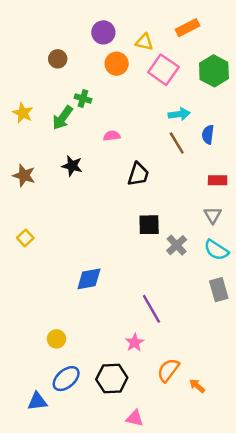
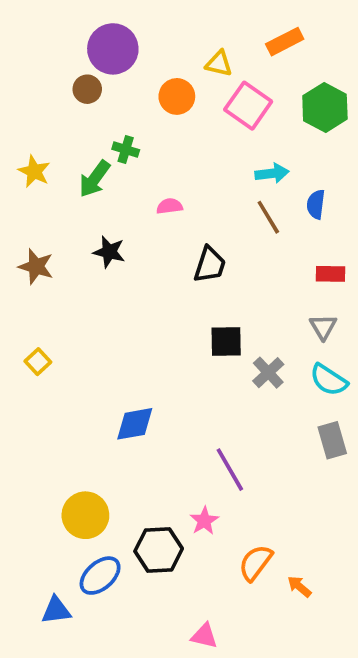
purple circle: (103, 32) -> (113, 49), moved, size x1.4
yellow circle: (56, 339) -> (85, 515), size x1.6
black hexagon: (112, 379) -> (159, 550), moved

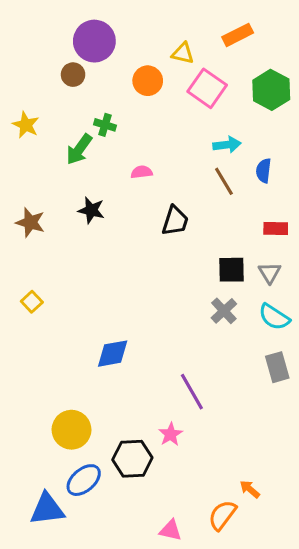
yellow star: (34, 171) -> (26, 125), moved
black square: (226, 342) -> (232, 270), moved
orange semicircle: (255, 563) -> (222, 515), moved
blue triangle: (56, 610) -> (47, 509), size x1.4

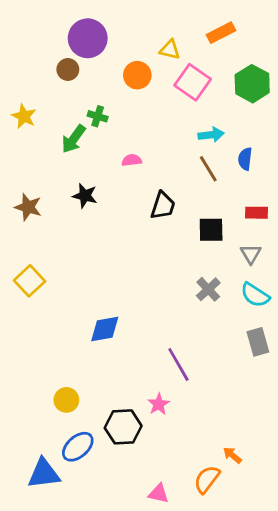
black square: (232, 270) -> (211, 230), moved
yellow square: (32, 302) -> (30, 281), size x1.5
yellow circle: (71, 430) -> (66, 400), size x0.7

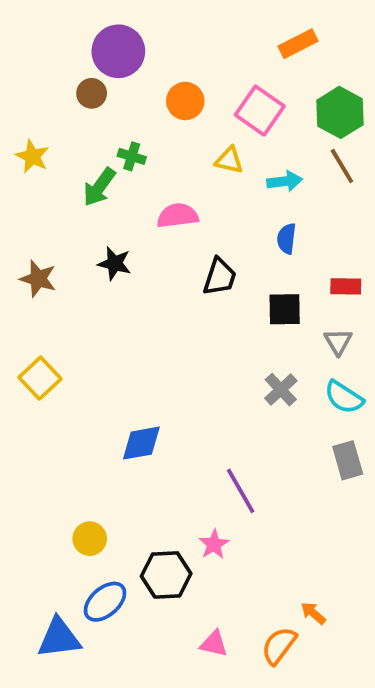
yellow triangle: (170, 50) -> (229, 160), moved
blue semicircle: (245, 159) -> (287, 239), moved
pink semicircle: (132, 160) -> (178, 216), size x1.5
brown line: (208, 169) -> (342, 166), moved
pink triangle: (159, 494) -> (214, 644), moved

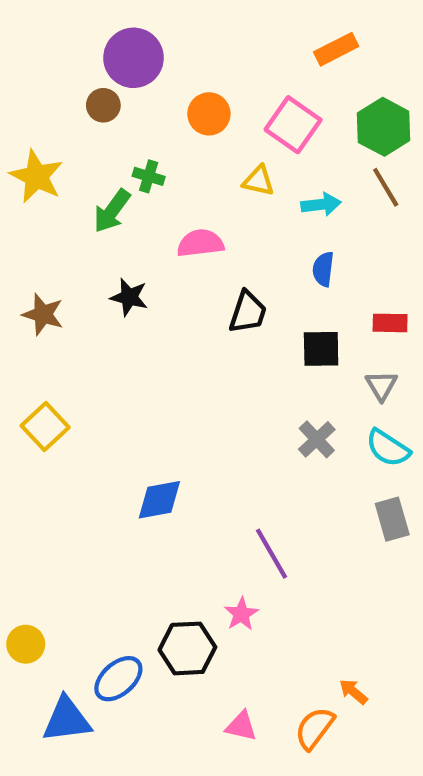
yellow star: (32, 156) -> (37, 176), size x1.4
yellow circle: (90, 539) -> (26, 644), moved

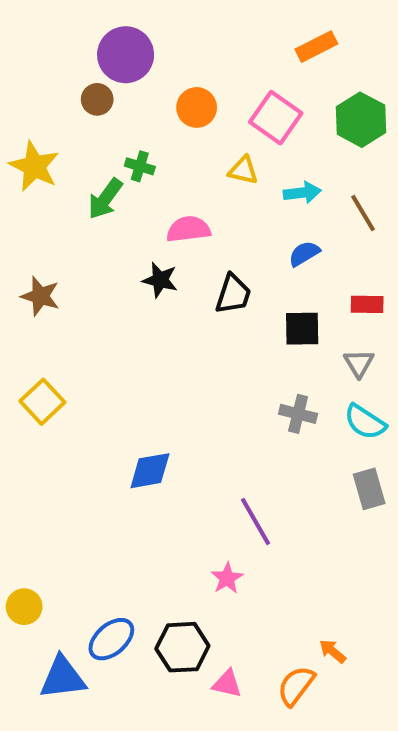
brown line: (386, 187) -> (363, 213), moved
blue semicircle: (323, 269) -> (304, 254), turned 52
black star: (129, 297) -> (160, 280), moved
gray cross: (317, 439) -> (298, 414), turned -33
black hexagon: (187, 648) -> (182, 647), moved

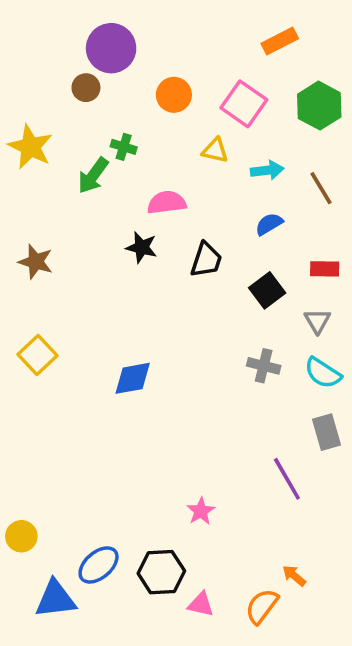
black square: (302, 329) -> (267, 290), turned -36
blue diamond: (150, 471) -> (133, 378), moved
purple line: (255, 521) -> (287, 479), moved

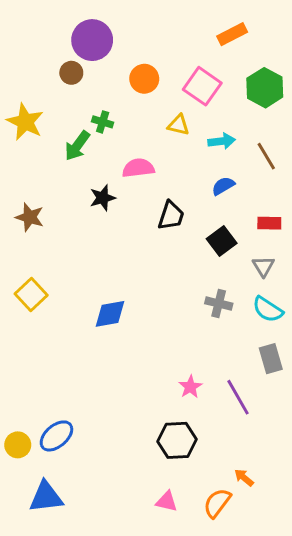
black star: (142, 247) -> (103, 198), moved, turned -30
pink star: (201, 511) -> (190, 387), moved
blue ellipse: (99, 565) -> (56, 436), moved
black hexagon: (161, 572) -> (177, 440), moved

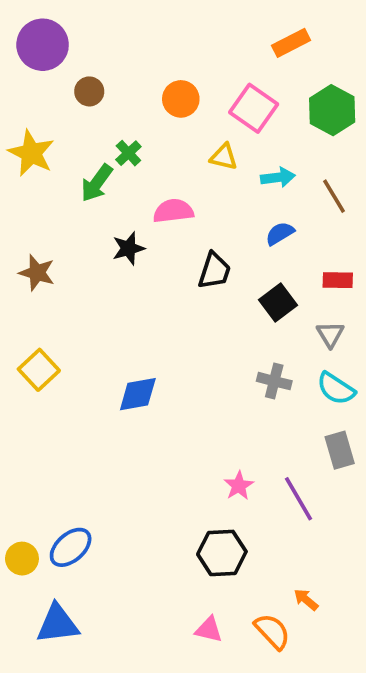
purple circle: (92, 40) -> (43, 45), moved
green cross: (103, 122) -> (128, 153), turned 30
orange semicircle: (217, 503) -> (272, 631), turned 100

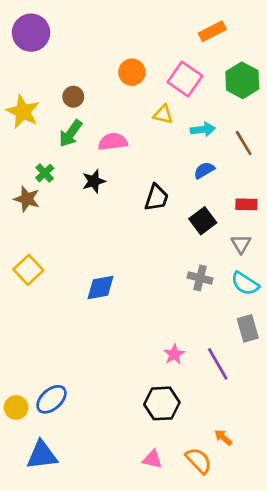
brown circle: (89, 91) -> (73, 97), moved
green cross: (128, 153) -> (45, 173), moved
pink semicircle: (173, 211) -> (113, 142), moved

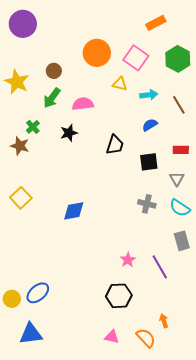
orange circle: (132, 72) -> (97, 53), size x1.4
black square: (203, 221) -> (149, 162), turned 30
orange arrow: (223, 437) -> (164, 321), turned 32

